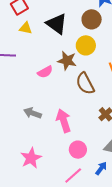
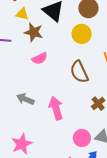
brown star: (67, 61) -> (34, 32), moved
pink circle: (78, 150) -> (82, 138), moved

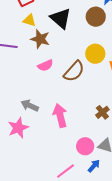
yellow circle: (82, 34) -> (95, 54), moved
brown semicircle: (79, 72) -> (74, 71), moved, turned -115
pink star: (22, 144) -> (18, 128), moved

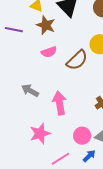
pink star: (18, 128) -> (40, 133), moved

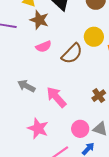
pink arrow: (60, 103) -> (56, 97), turned -30
pink star: (40, 133) -> (38, 128), turned -30

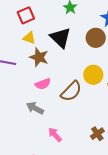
gray arrow: (26, 86) -> (35, 108), moved
pink arrow: (56, 97) -> (55, 135), size x0.7

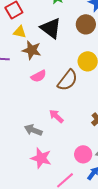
gray arrow: (35, 108) -> (33, 130), moved
pink arrow: (55, 135) -> (56, 116), moved

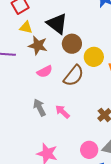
brown circle: (86, 24) -> (72, 44), moved
gray arrow: (33, 130) -> (39, 107), moved, turned 42

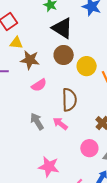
black triangle: (57, 24) -> (62, 28), moved
brown semicircle: (74, 76) -> (69, 100), moved, turned -35
pink circle: (89, 150) -> (89, 148), moved

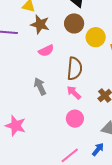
pink arrow: (60, 124) -> (74, 93), moved
pink circle: (89, 148) -> (75, 119), moved
pink star: (49, 167) -> (16, 126), moved

